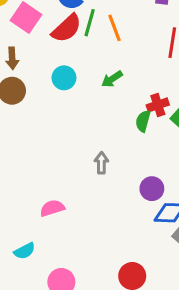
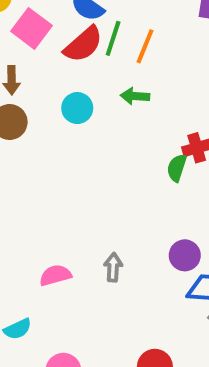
orange line: (115, 28) -> (145, 46), turned 40
green arrow: (112, 79) -> (135, 96), moved, turned 35
gray arrow: (101, 163) -> (113, 267), moved

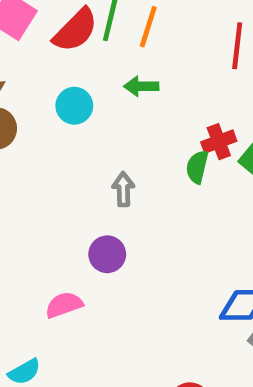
purple circle: (185, 255) -> (107, 254), moved
gray arrow: (113, 267) -> (123, 189), moved

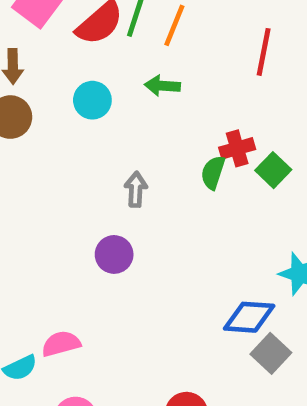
pink semicircle: (64, 305) -> (61, 344), moved

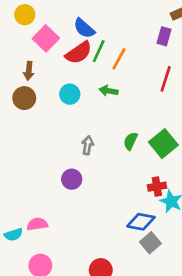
red cross: (237, 148) -> (157, 187), moved
green square: (273, 170) -> (163, 144), size x1.5

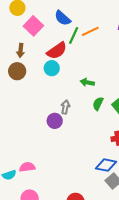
red semicircle: (79, 53) -> (57, 51), moved
orange line: (119, 59) -> (90, 31), moved, turned 36
green arrow: (109, 91) -> (87, 82), moved
purple circle: (72, 179) -> (55, 121), moved

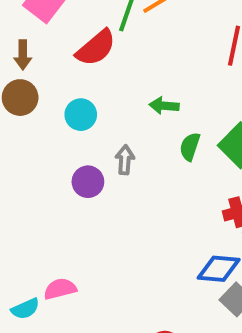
cyan circle: (52, 68) -> (81, 115), moved
purple circle: (55, 121) -> (88, 182), moved

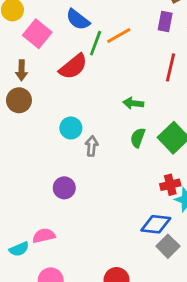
green arrow: (164, 106) -> (133, 103), moved
cyan circle: (81, 115) -> (71, 128), moved
purple circle: (88, 182) -> (64, 188), moved

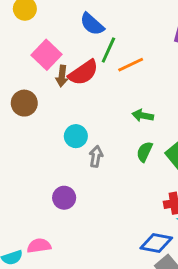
pink square: (37, 34) -> (46, 55), moved
orange line: (119, 35) -> (131, 65), moved
brown arrow: (22, 70) -> (62, 76), moved

